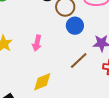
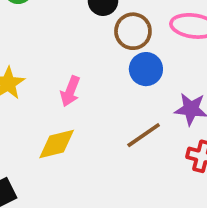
yellow diamond: (42, 82) -> (57, 144), moved

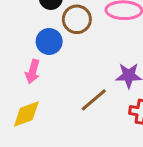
blue circle: (146, 69) -> (49, 41), moved

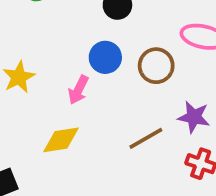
brown circle: (77, 19) -> (156, 66), moved

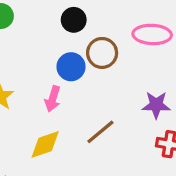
brown circle: (156, 66) -> (102, 53), moved
brown line: (146, 138) -> (100, 132), moved

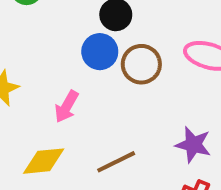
blue circle: (71, 67) -> (100, 52), moved

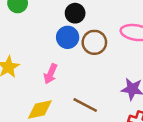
brown line: (116, 162) -> (85, 105), turned 60

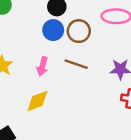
brown line: (85, 105) -> (76, 64), moved

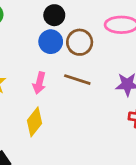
yellow diamond: (37, 101) -> (34, 122), turned -30

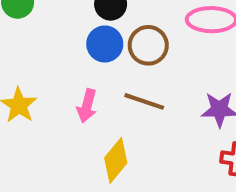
yellow diamond: (34, 122) -> (116, 160), moved

